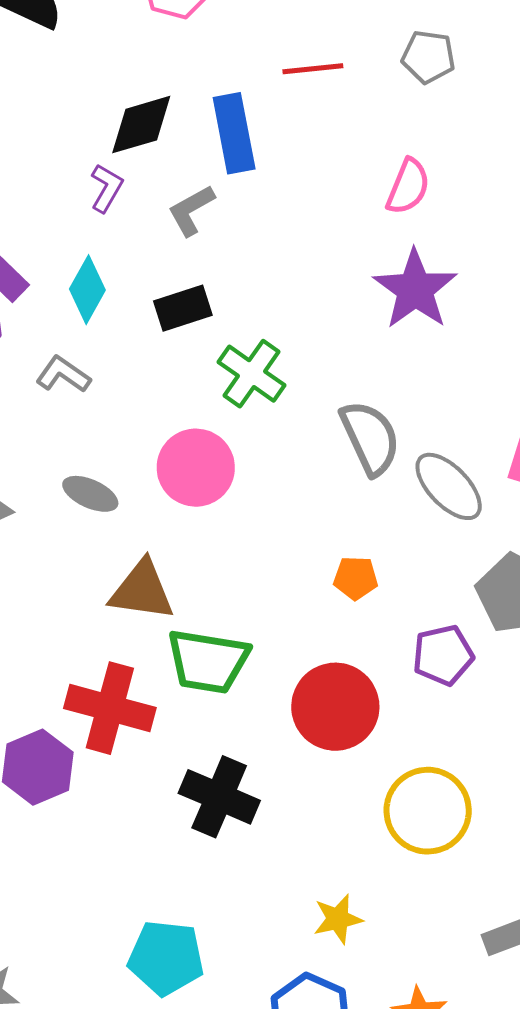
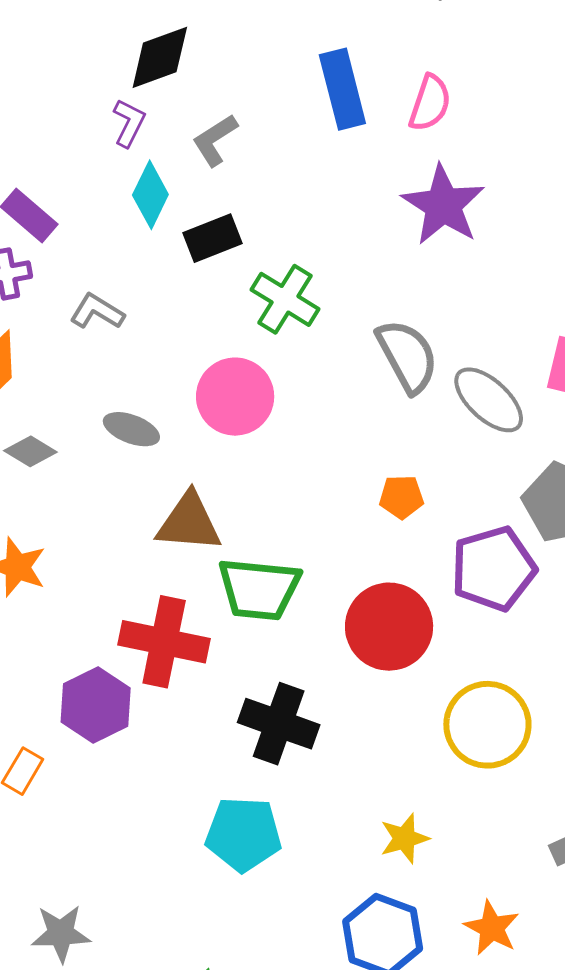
blue rectangle: (234, 133) -> (342, 89), moved
cyan diamond: (87, 290) -> (150, 195), moved
purple pentagon: (443, 655) -> (493, 569), size x1.4
cyan pentagon: (166, 958) -> (244, 834), moved

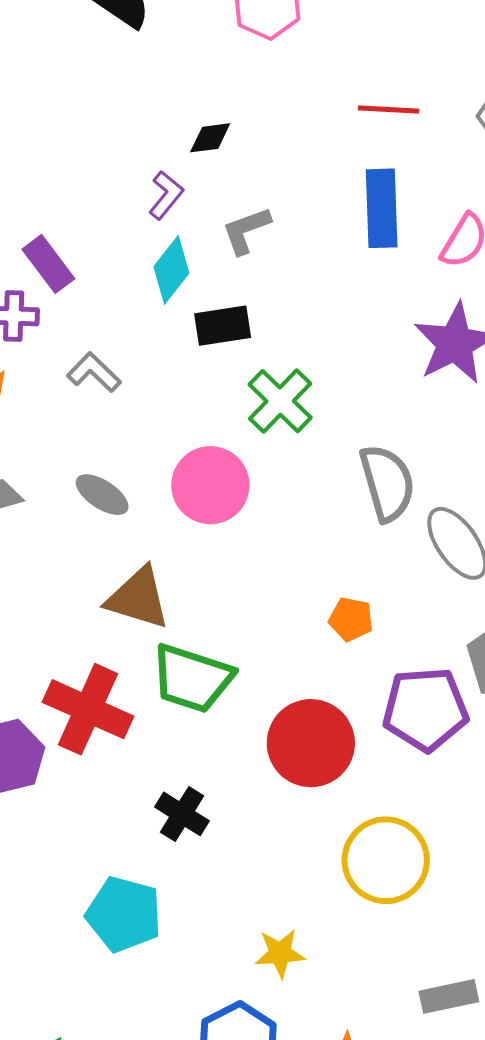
black diamond: (160, 57) -> (210, 138), size x0.6
black cross: (279, 724) -> (182, 814), size x0.7

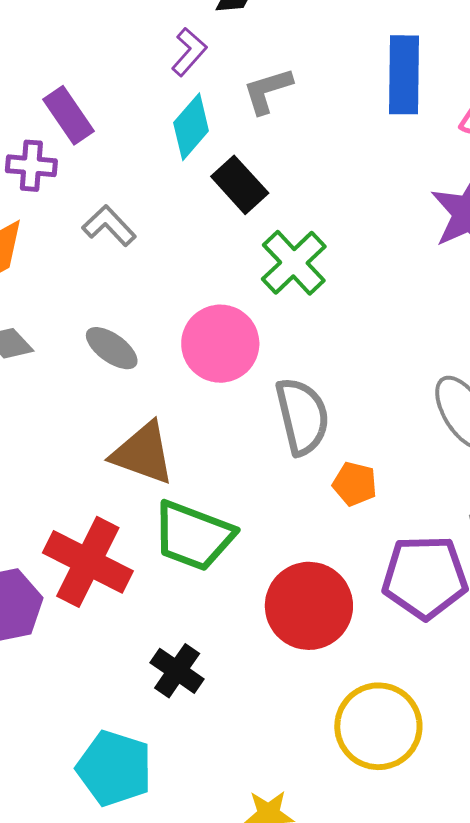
black rectangle: (223, 326) -> (240, 185), turned 54
gray semicircle: (387, 483) -> (302, 416), moved

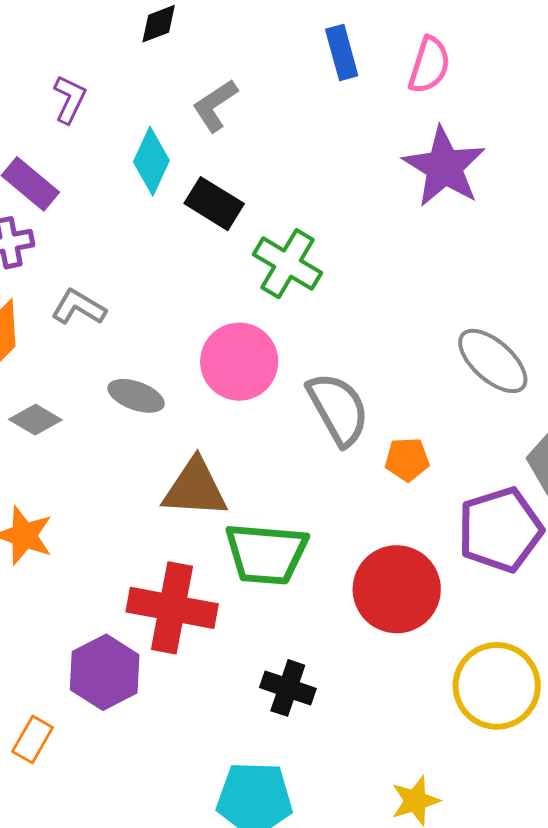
purple L-shape: (189, 52) -> (70, 99), moved
blue rectangle: (404, 75) -> (342, 53), size x0.7
gray L-shape: (109, 226) -> (79, 307), moved

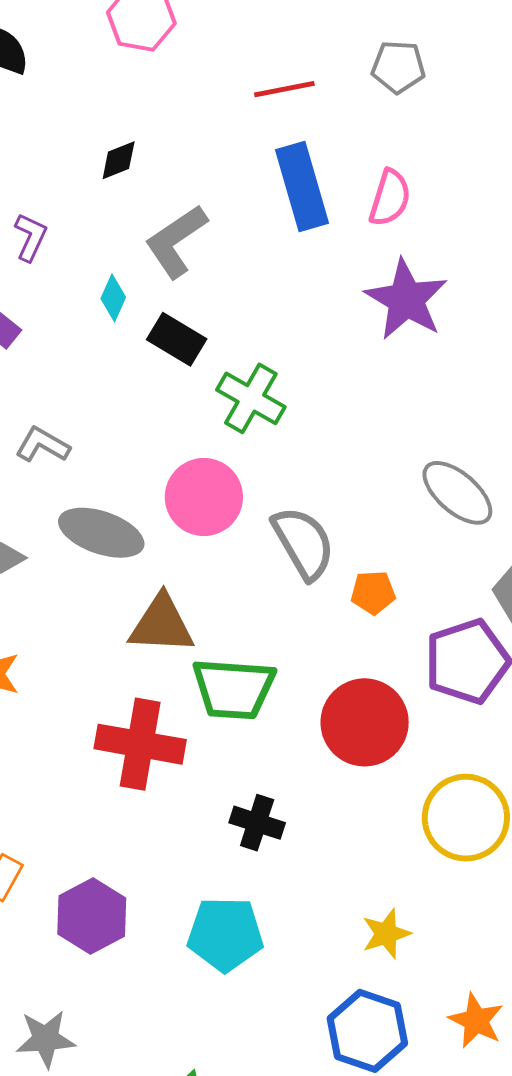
blue rectangle: (342, 53) -> (302, 187), size x1.6
gray L-shape: (215, 105) -> (176, 241), size x1.4
cyan diamond: (151, 161) -> (113, 298), size x0.7
gray ellipse: (136, 396) -> (101, 533), size x1.5
purple hexagon: (105, 672) -> (92, 916), moved

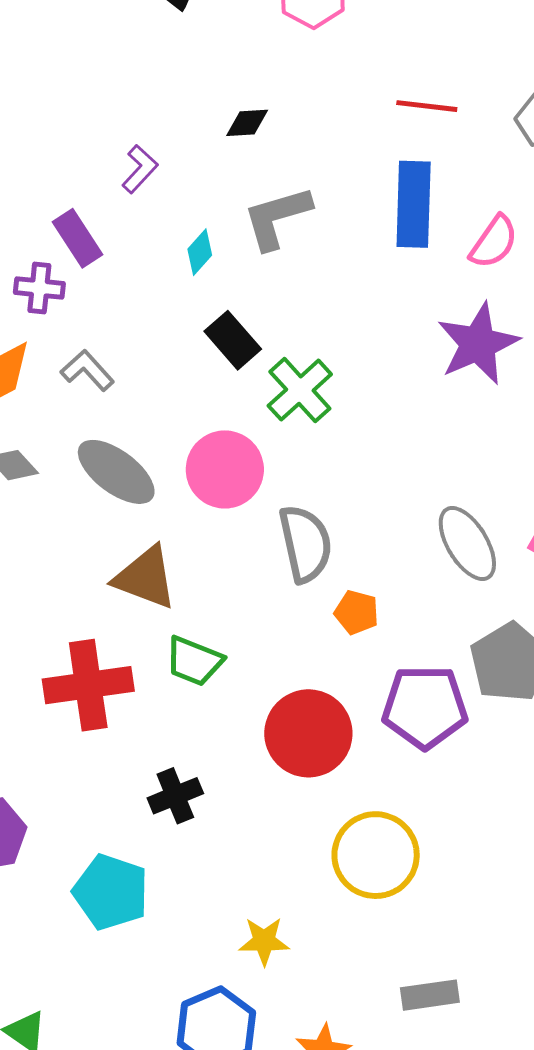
black rectangle: (177, 339) -> (233, 340), moved
green trapezoid: (234, 689) -> (194, 661), size x0.7
red cross: (140, 744) -> (88, 685), turned -36
black cross: (257, 823) -> (175, 796), turned 32

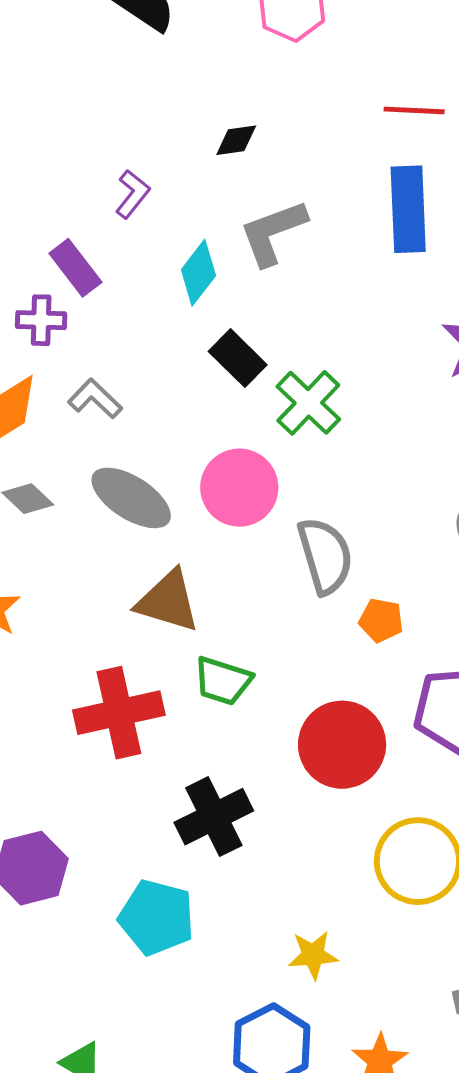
cyan diamond: (200, 252) -> (198, 273), size x1.4
black cross: (175, 796) -> (214, 817), size x1.4

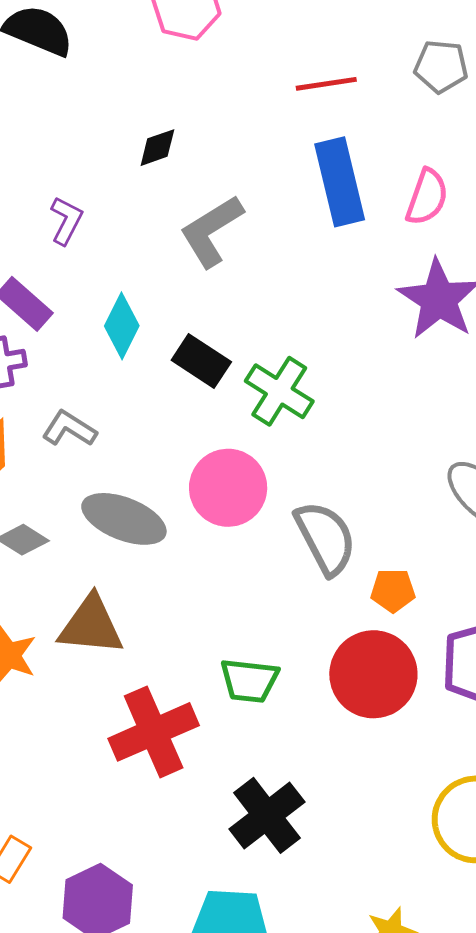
cyan diamond: (198, 273) -> (122, 326), moved
brown triangle: (168, 601) -> (91, 625), moved
red circle: (342, 745) -> (373, 674), moved

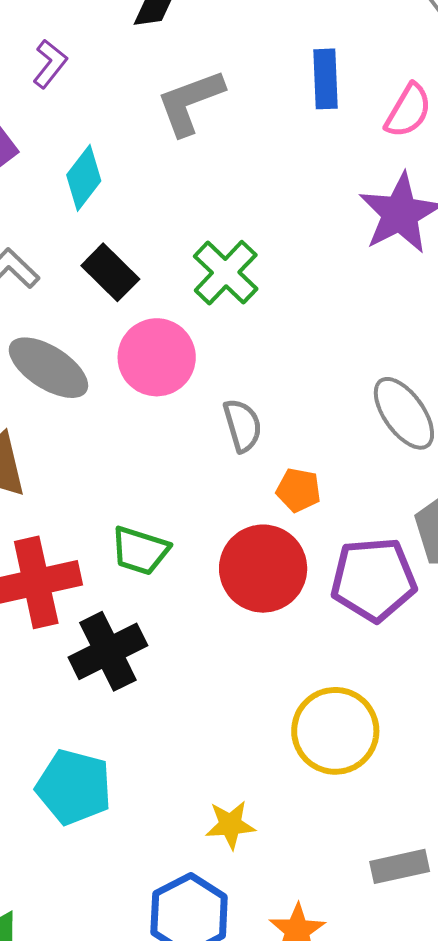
blue rectangle: (340, 182) -> (326, 79), size x0.7
black rectangle: (201, 361) -> (110, 272), moved
gray semicircle: (325, 538) -> (242, 425), size x0.7
black cross: (267, 815) -> (108, 651), moved

